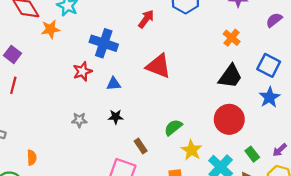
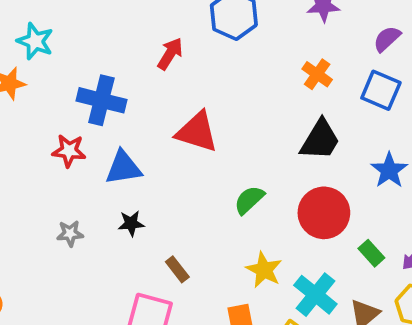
blue square: (269, 65) -> (381, 90), moved
red star: (82, 71) -> (69, 151), turned 30
blue triangle: (114, 84) -> (123, 168), size x1.5
green semicircle: (173, 127) -> (249, 200), moved
green rectangle: (252, 154) -> (371, 253), moved

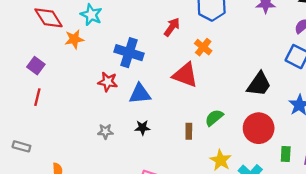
orange cross: (317, 74) -> (203, 47), moved
green rectangle: (371, 253) -> (286, 154), turned 42
brown rectangle: (177, 269) -> (189, 131), moved, turned 35

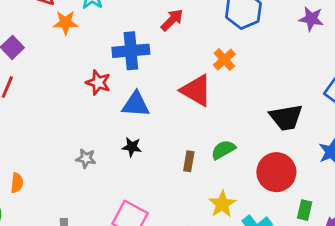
red arrow: (172, 27) -> (172, 20), moved
blue cross: (129, 53) -> (131, 51), turned -32
black trapezoid: (259, 84) -> (286, 117), turned 36
gray star: (105, 131) -> (86, 158), moved

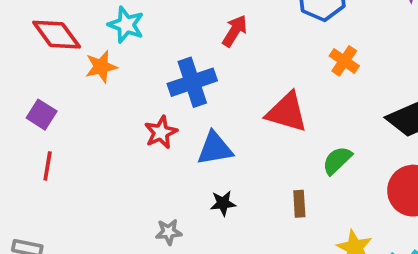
orange cross: (224, 60) -> (344, 61), moved
red star: (98, 83) -> (161, 132), turned -30
green semicircle: (223, 150) -> (337, 160), moved

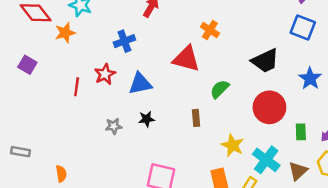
orange cross: (344, 61) -> (210, 30), moved
blue cross: (192, 82) -> (124, 41), size x0.7
red line: (48, 166) -> (77, 87), moved
gray star: (169, 232) -> (114, 126), moved

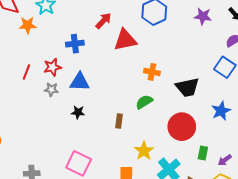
orange cross: (210, 30) -> (152, 72), moved, turned -35
red triangle: (186, 59) -> (125, 40), moved, turned -40
gray star: (114, 126) -> (51, 90), moved

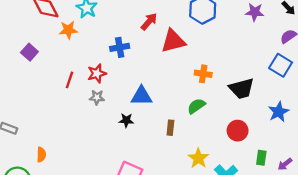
blue triangle: (80, 82) -> (141, 96), moved
red circle: (182, 127) -> (238, 131), size x0.7

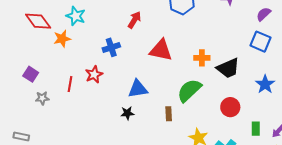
red triangle: (173, 41) -> (161, 50), moved, turned 35
purple square: (29, 52) -> (31, 74), moved
orange cross: (203, 74) -> (202, 58), moved
gray star: (97, 97) -> (42, 98), moved
green semicircle: (196, 106) -> (189, 90), size x1.5

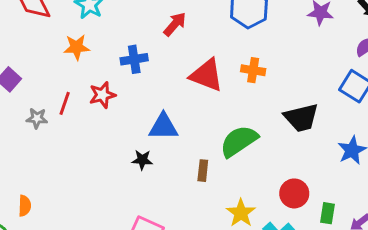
orange star: (62, 39) -> (77, 47), moved
orange cross: (202, 58) -> (253, 70), moved
gray star: (42, 98) -> (37, 118), moved
red circle: (230, 107) -> (294, 193), moved

